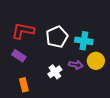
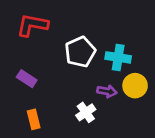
red L-shape: (23, 31) -> (32, 25), moved
white cross: (55, 72) -> (86, 112), moved

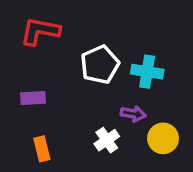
purple rectangle: (27, 79) -> (33, 98), turned -36
yellow circle: (135, 86) -> (163, 138), moved

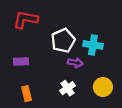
purple arrow: (133, 114) -> (75, 63), moved

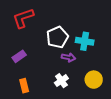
red L-shape: (25, 19) -> (23, 18), turned -30
purple rectangle: (21, 62) -> (19, 56), turned -32

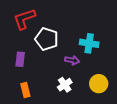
white pentagon: (57, 37) -> (47, 39), moved, turned -30
purple rectangle: (19, 56) -> (20, 59), turned -48

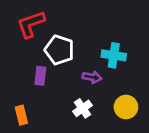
purple rectangle: (20, 59) -> (40, 76), moved
orange rectangle: (25, 90) -> (21, 115), moved

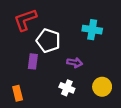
cyan cross: (114, 55) -> (92, 30), moved
white cross: (82, 108) -> (67, 88), turned -32

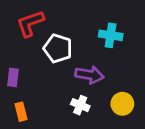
purple rectangle: (33, 61) -> (13, 77), moved
purple arrow: (75, 63) -> (89, 75), size x1.5

